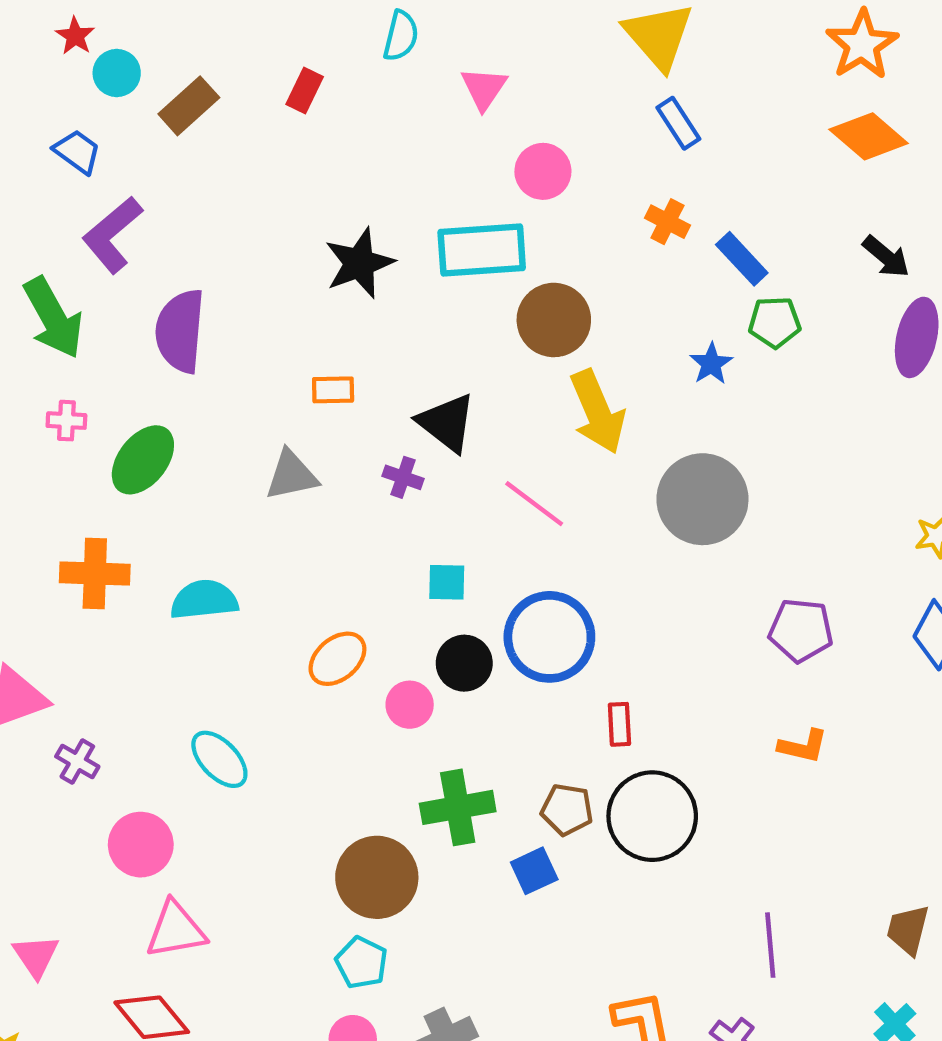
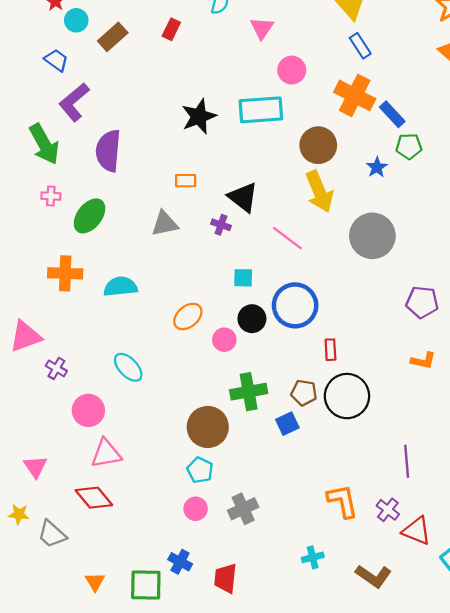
orange cross: (667, 222) -> (355, 95), size x1.8
brown circle: (554, 320) -> (318, 145), moved

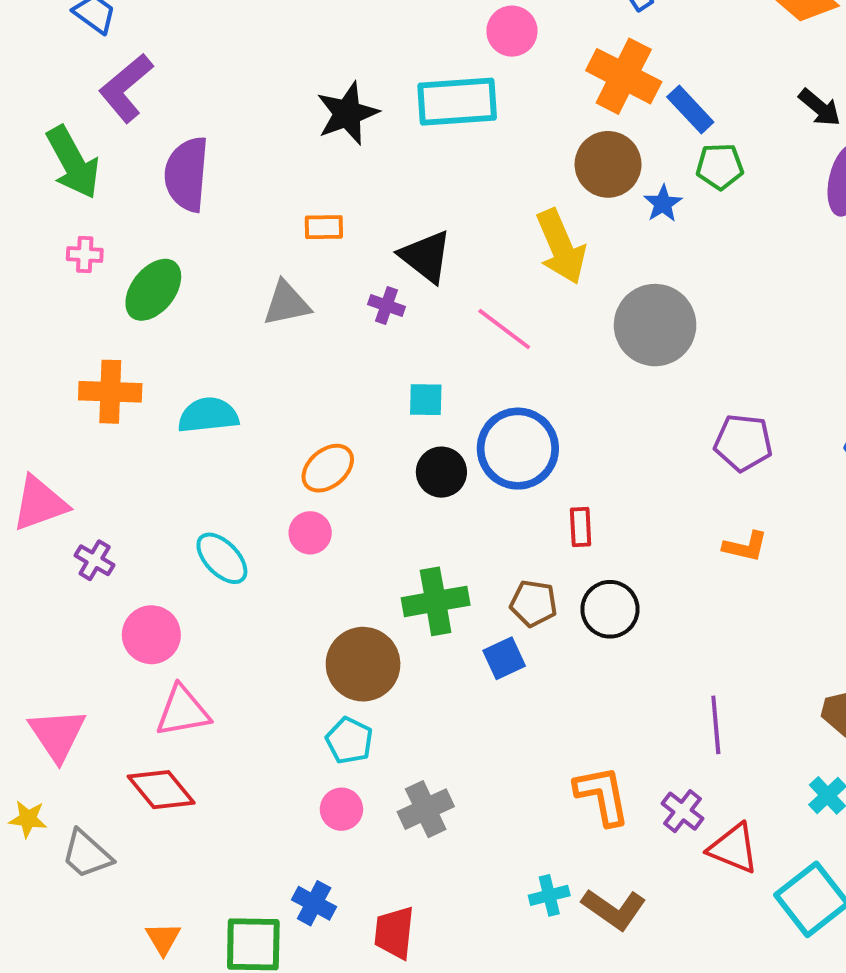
brown circle: (318, 145) -> (608, 164), moved
pink circle: (224, 340) -> (310, 533), moved
black circle: (347, 396) -> (610, 609), size x0.7
pink triangle: (35, 467) -> (57, 735), size x1.4
brown L-shape: (373, 576) -> (614, 909), moved

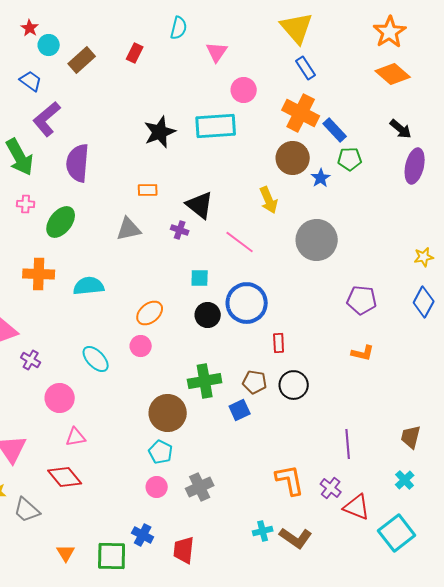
yellow arrow: (561, 247) -> (269, 200), size x0.7
pink triangle: (183, 711) -> (76, 437), size x0.7

